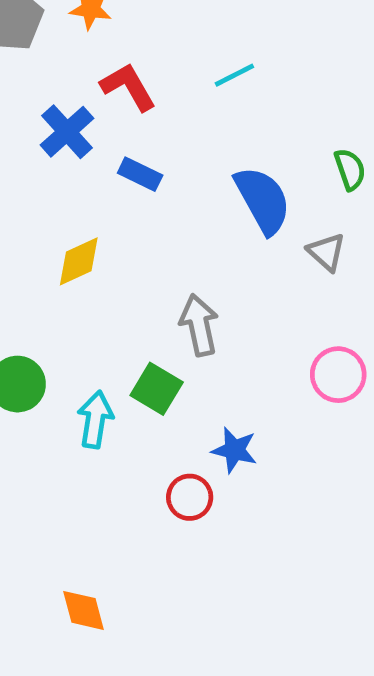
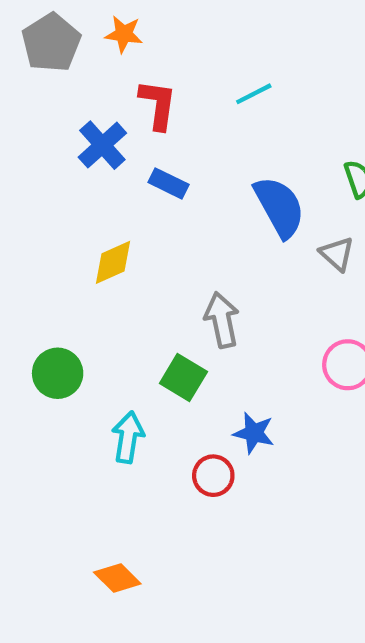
red L-shape: (128, 87) -> (158, 105), turned 38
cyan arrow: (95, 419) -> (128, 437), moved
orange diamond: (83, 610) -> (117, 578), turned -30

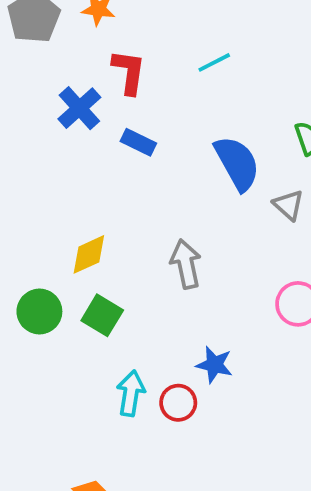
yellow diamond: (113, 262) -> (89, 254), moved
green square: (183, 378) -> (102, 315), moved
cyan arrow: (128, 437) -> (131, 393), moved

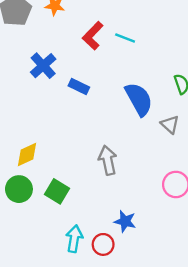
cyan line: (214, 62) -> (125, 38), turned 48
red L-shape: (129, 72) -> (93, 36), moved, turned -144
yellow diamond: (89, 254) -> (27, 154), moved

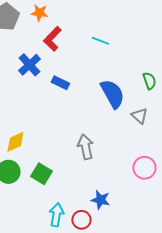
red L-shape: (93, 36) -> (52, 39), moved

